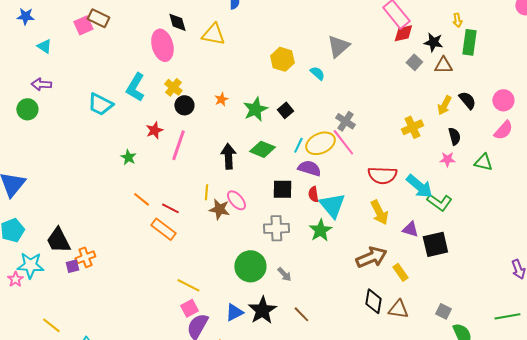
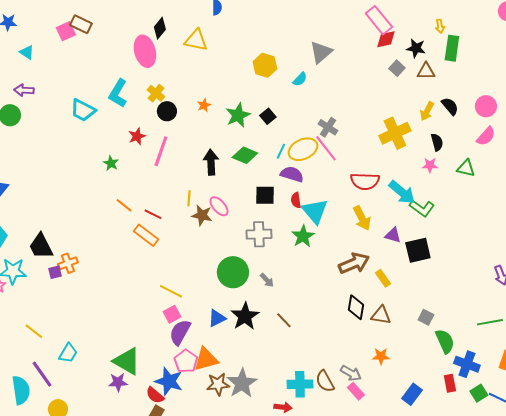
black diamond: (177, 22) -> (160, 28), turned 55
cyan semicircle: (317, 73) -> (300, 79), turned 91
yellow cross: (412, 127) -> (395, 133), size x1.4

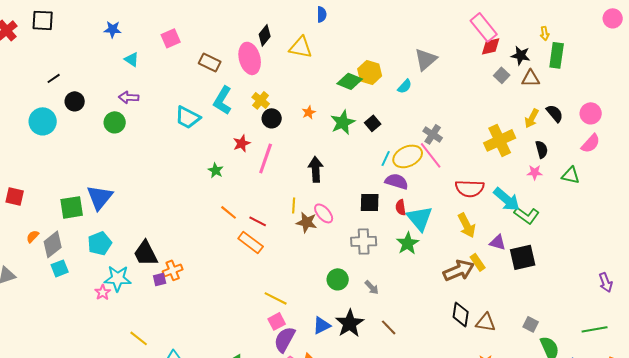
brown rectangle: (81, 24) -> (210, 62), moved
green diamond: (245, 155) -> (350, 81), moved
green circle: (233, 272) -> (338, 279), size x0.7
yellow rectangle: (383, 278) -> (478, 262), moved

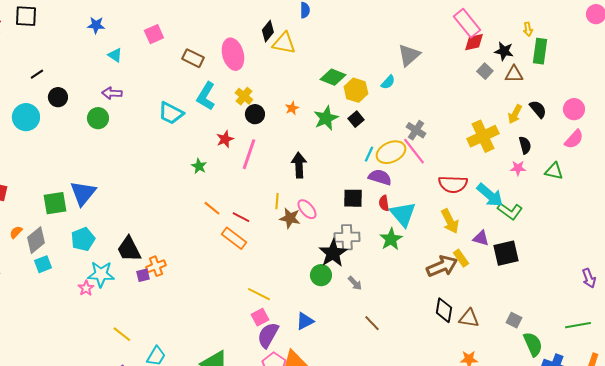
black diamond: (265, 35) -> (268, 31), moved
yellow hexagon: (370, 72) -> (356, 90), moved
black star: (350, 323) -> (333, 253), moved

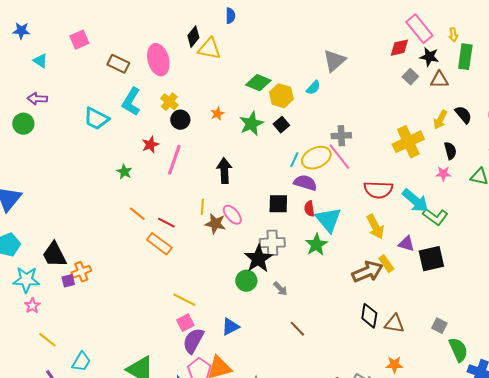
pink rectangle: (467, 23) -> (419, 29), moved
gray cross: (416, 130) -> (341, 136), turned -36
pink star: (86, 288) -> (32, 306), moved

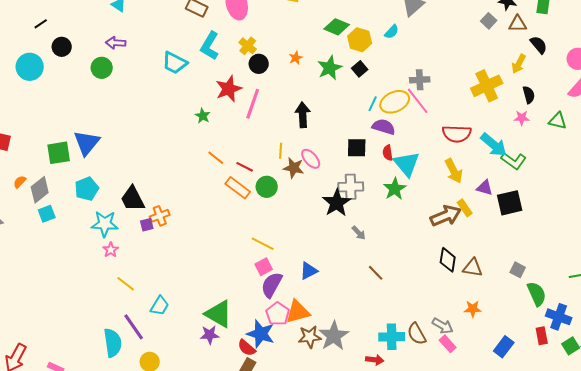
black semicircle: (463, 115) -> (539, 45), moved
red star: (150, 145) -> (229, 89), size x1.5
green circle: (246, 281) -> (267, 187), moved

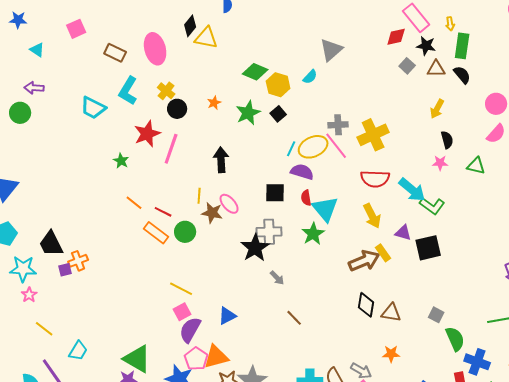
black semicircle: (539, 45) -> (462, 75), moved
yellow cross: (487, 86) -> (373, 135), moved

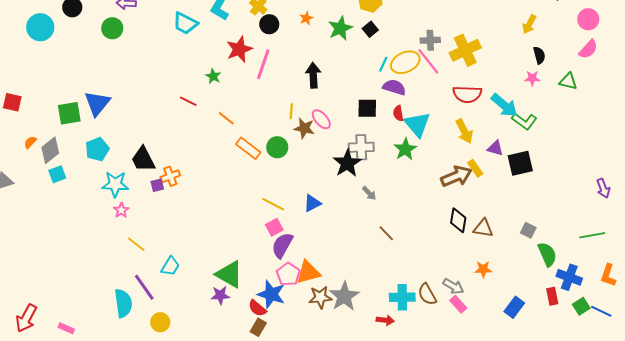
red line: (163, 212) -> (188, 101), moved
blue triangle: (227, 316) -> (312, 203), moved

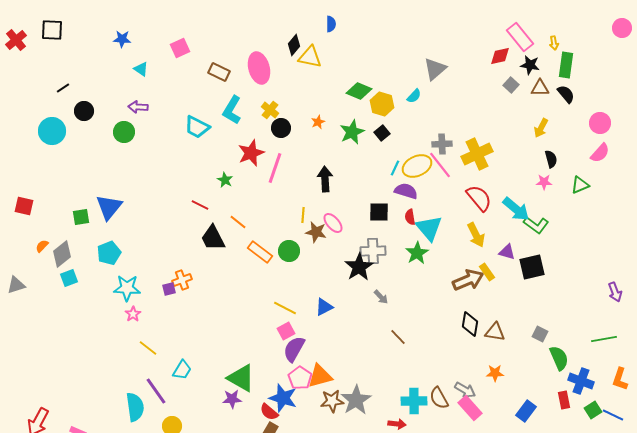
green triangle: (568, 81) -> (580, 185), turned -36
red semicircle: (467, 94) -> (479, 198), turned -132
green square: (69, 113) -> (81, 217), size x0.7
black trapezoid: (143, 159) -> (213, 238), moved
pink rectangle: (458, 304) -> (470, 408), size x1.4

